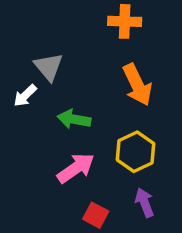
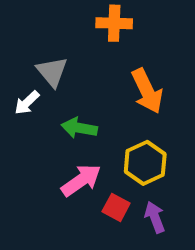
orange cross: (125, 21) -> (114, 23), moved
red square: (96, 215) -> (116, 207), moved

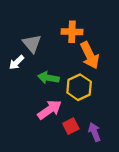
orange cross: (114, 23) -> (72, 32), moved
yellow hexagon: (145, 163) -> (79, 87), moved
red square: (116, 207) -> (71, 126), turned 35

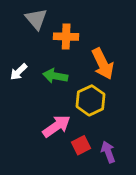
orange cross: (72, 32) -> (66, 37), moved
gray triangle: (32, 44) -> (36, 19), moved
green arrow: (48, 78) -> (55, 76), moved

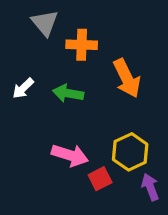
yellow hexagon: (91, 100) -> (130, 152), moved
pink arrow: (57, 126) -> (70, 155), turned 52
purple arrow: (108, 152) -> (150, 187), moved

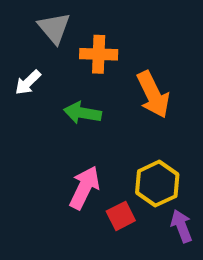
white arrow: (23, 88) -> (28, 82), moved
pink arrow: (70, 155) -> (84, 188), turned -81

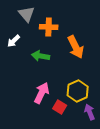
red square: (121, 216) -> (60, 107), turned -32

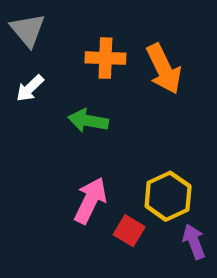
gray triangle: (27, 14) -> (28, 30), moved
orange arrow: (76, 47) -> (164, 69), moved

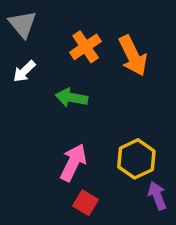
orange cross: (105, 58) -> (86, 47), turned -36
red square: (129, 231) -> (86, 203), moved

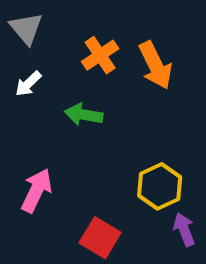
pink arrow: (73, 162) -> (36, 190), moved
red square: (86, 203) -> (100, 238), size x1.4

